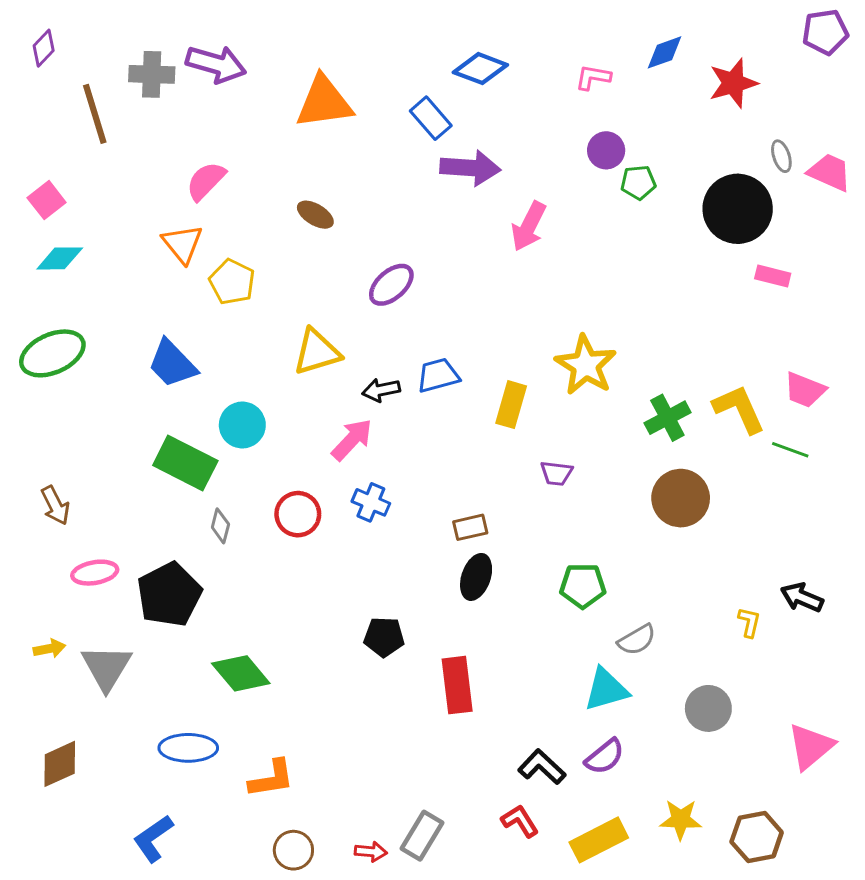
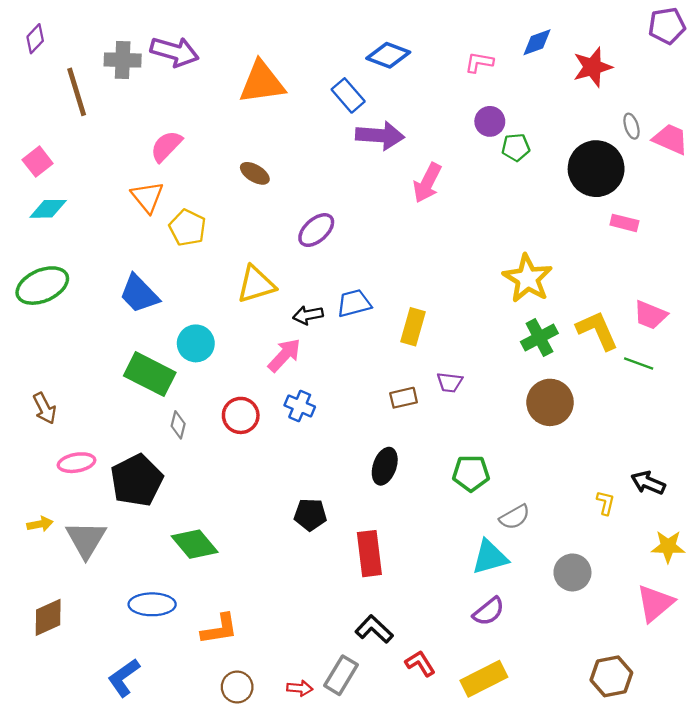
yellow star: (586, 365) -> (528, 278), moved
brown rectangle: (470, 527) -> (404, 398), moved
black L-shape: (542, 767) -> (374, 629), moved
yellow star: (681, 819) -> (668, 546), moved

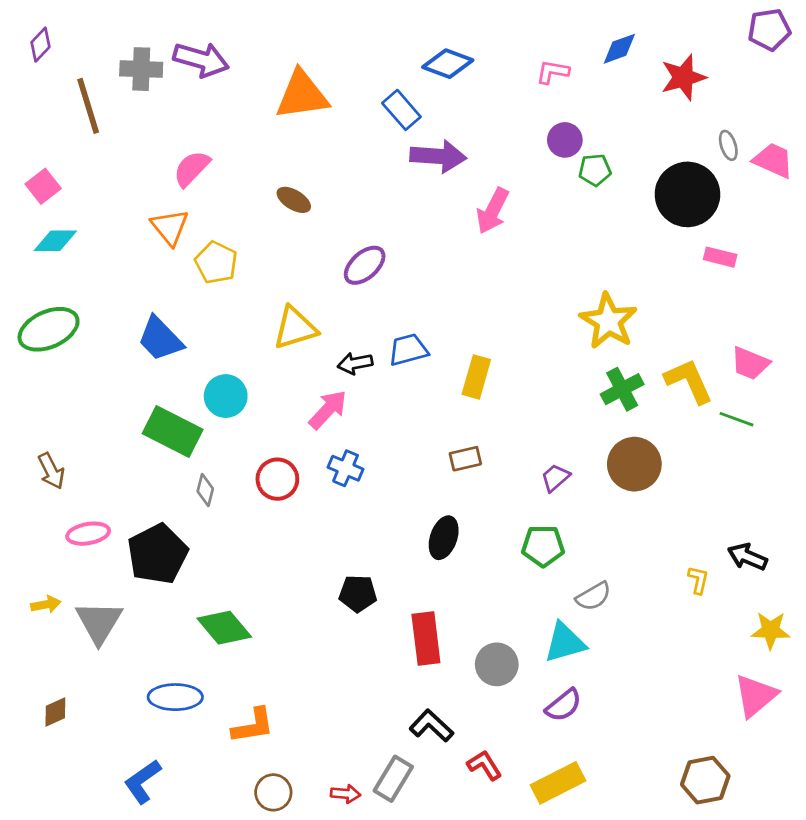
purple trapezoid: (450, 382) -> (555, 478), moved, turned 132
gray circle: (572, 572) -> (497, 664), moved
brown diamond: (48, 617) -> (55, 712), size x0.7

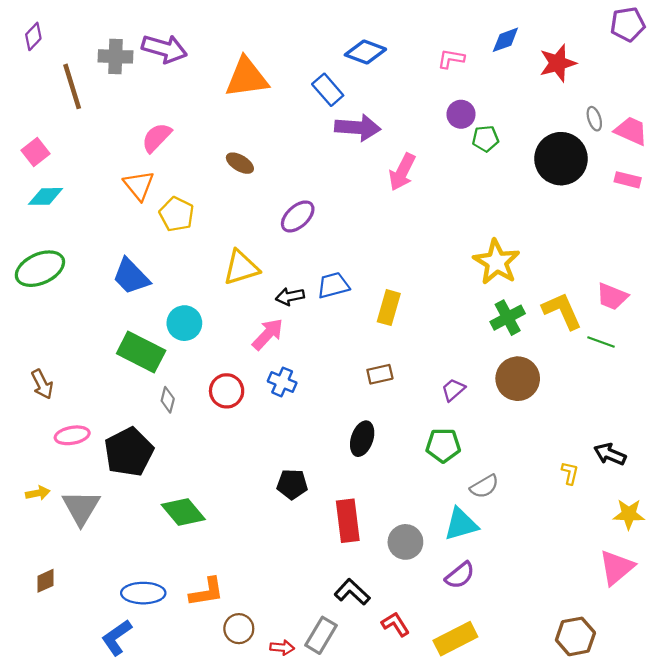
pink rectangle: (720, 257) -> (628, 180), moved
blue ellipse: (175, 697) -> (143, 593), moved
brown circle: (273, 792) -> (239, 629), moved

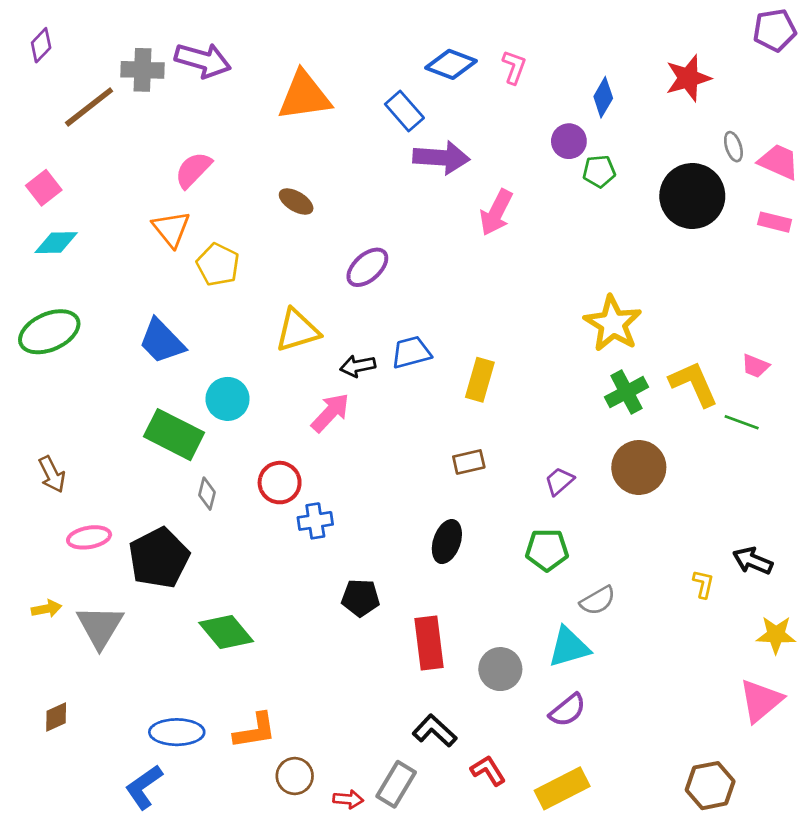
blue diamond: (505, 40) -> (603, 97), moved, turned -40
pink L-shape: (451, 59) -> (514, 67), moved, turned 100
brown line: (72, 86) -> (89, 107), turned 69
pink trapezoid: (612, 296) -> (755, 366), size x0.7
blue cross: (282, 382) -> (315, 521), moved, turned -32

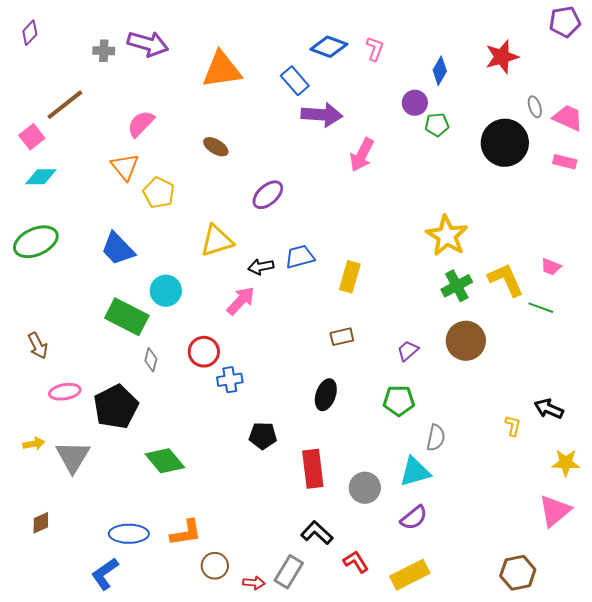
gray cross: (143, 70) -> (104, 51), size x0.7
brown line: (89, 107) -> (65, 105), moved
gray semicircle: (598, 600) -> (436, 438), turned -48

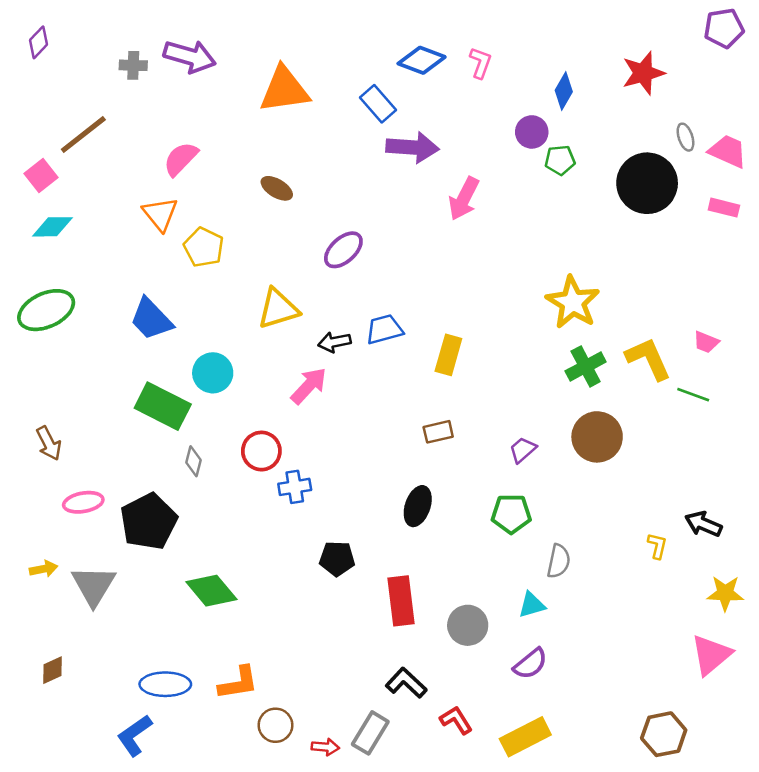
cyan triangle: (415, 472) -> (532, 605), size x0.7

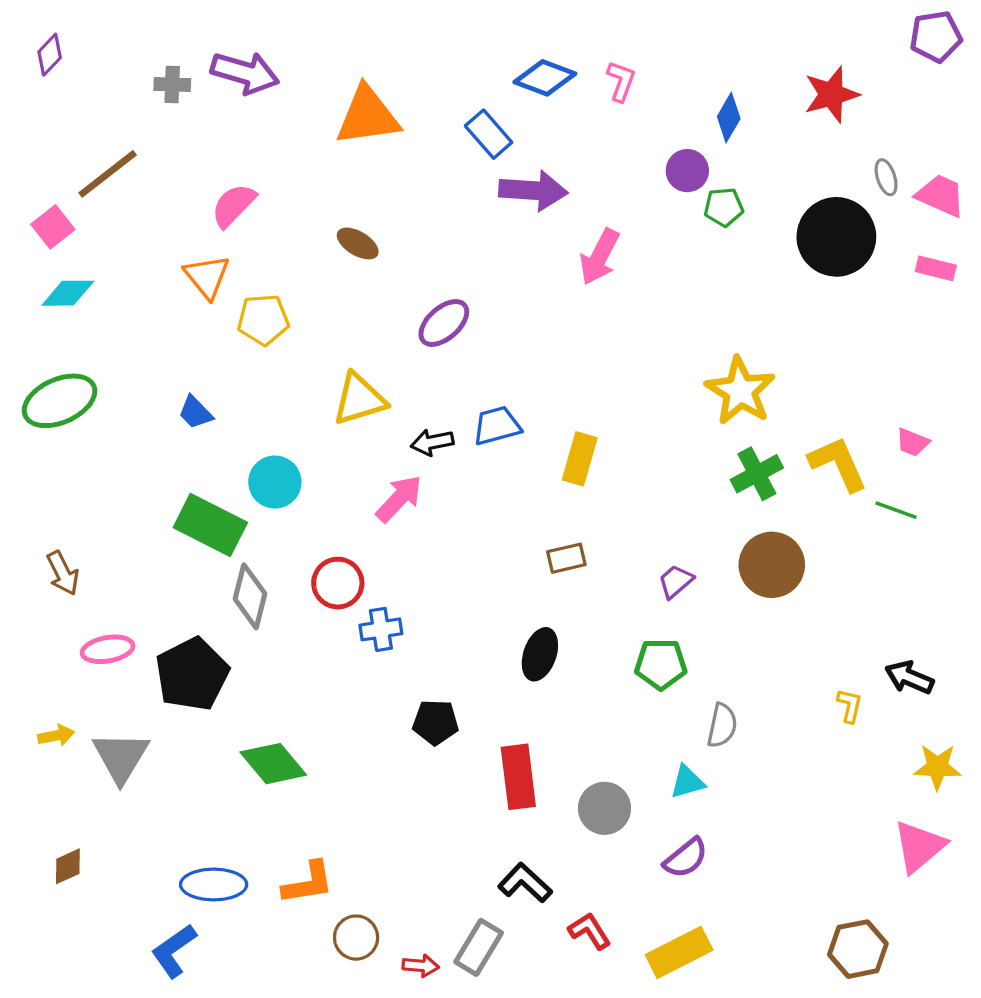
yellow pentagon: (204, 247) -> (263, 320), turned -30
blue trapezoid: (151, 319) -> (195, 412), size x0.6
gray diamond: (193, 461) -> (250, 596), size x1.6

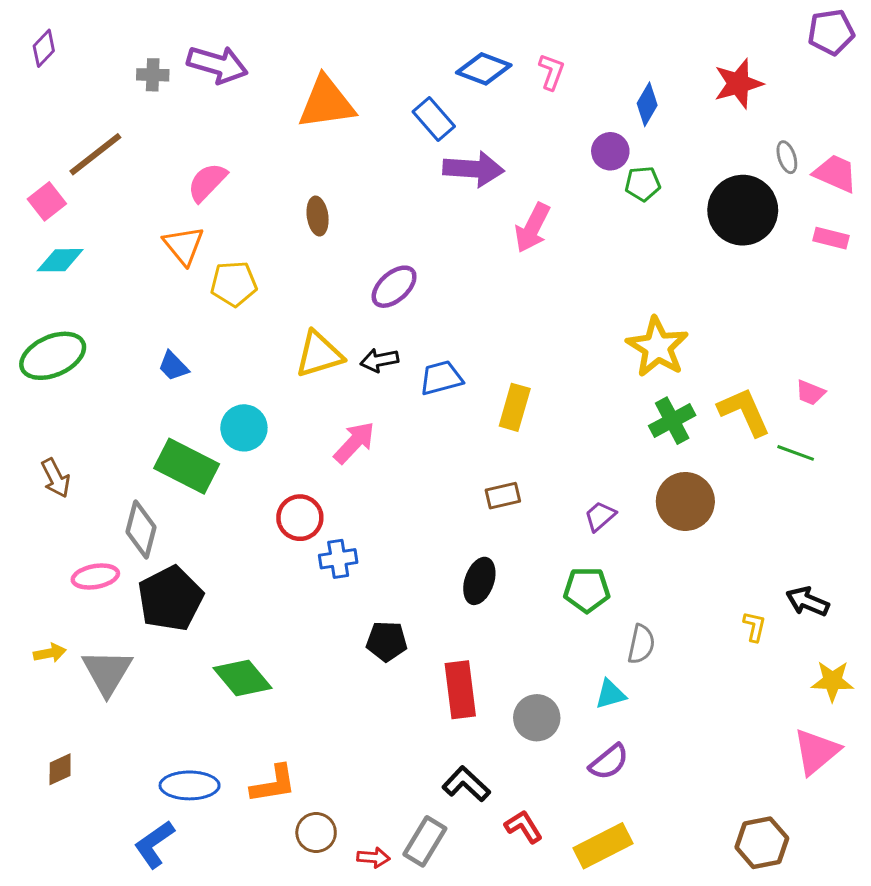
brown ellipse: (358, 243) -> (318, 216), turned 51
black arrow: (432, 442) -> (379, 360), moved
brown arrow: (63, 573) -> (56, 478), moved
gray diamond: (250, 596) -> (141, 529), moved

